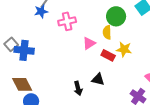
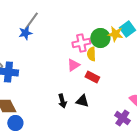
pink cross: (67, 21) -> (81, 43), moved
yellow star: (124, 49) -> (115, 34), moved
black arrow: (78, 88) -> (62, 101), moved

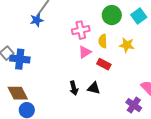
yellow star: (115, 34) -> (127, 45), moved
green circle: (100, 38) -> (112, 15), moved
pink cross: (81, 43) -> (81, 30), moved

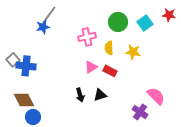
pink triangle: (85, 52) -> (91, 67), moved
black triangle: (94, 88) -> (100, 95), turned -32

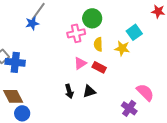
green circle: (118, 22) -> (92, 18), moved
cyan square: (145, 23) -> (134, 32), moved

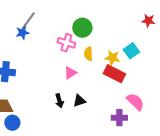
cyan square: (134, 32) -> (131, 51), moved
pink cross: (76, 33) -> (66, 43), turned 30
red rectangle: (99, 67) -> (114, 74), moved, size x1.5
purple cross: (129, 108) -> (119, 118), turned -35

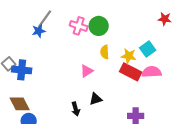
pink cross: (66, 43) -> (79, 26), moved
black arrow: (59, 101) -> (76, 109), moved
pink semicircle: (135, 102) -> (152, 72), moved, turned -48

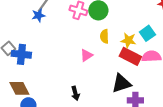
black triangle: (96, 99) -> (121, 83), moved, size x1.5

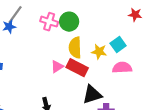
yellow semicircle: (104, 36) -> (75, 48), size x1.5
red rectangle: (130, 56) -> (77, 68), moved

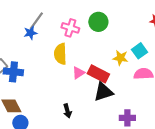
green circle: (69, 22) -> (98, 22), moved
yellow semicircle: (75, 48) -> (60, 54), moved
black triangle: (92, 95) -> (103, 92), moved

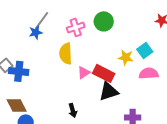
pink cross: (70, 28) -> (76, 27), turned -36

